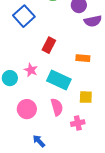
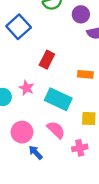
pink semicircle: (57, 107) -> (56, 130), turned -30
blue arrow: (39, 141) -> (36, 152), moved

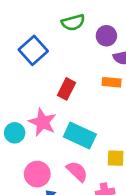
orange rectangle: (85, 74) -> (112, 82), moved
pink star: (27, 88) -> (43, 122), size x1.5

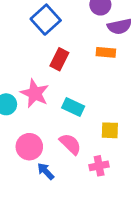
blue square: (33, 50) -> (46, 20), moved
cyan rectangle: (80, 135) -> (73, 107), size x0.7

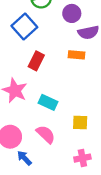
pink cross: (99, 166) -> (82, 158), moved

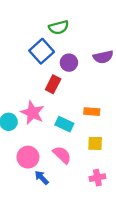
purple circle: (72, 13) -> (69, 63), moved
orange rectangle: (77, 55) -> (92, 112), moved

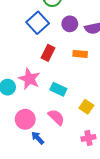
purple circle: (69, 63) -> (70, 24), moved
orange rectangle: (92, 112) -> (80, 54), moved
yellow square: (95, 143) -> (86, 107), turned 32

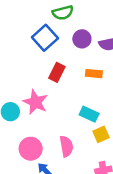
cyan rectangle: (58, 89) -> (89, 114), moved
yellow square: (86, 107) -> (101, 134), turned 32
pink semicircle: (56, 117) -> (66, 146), turned 36

